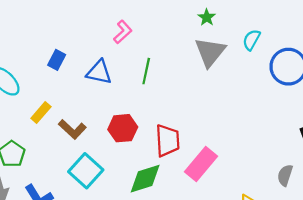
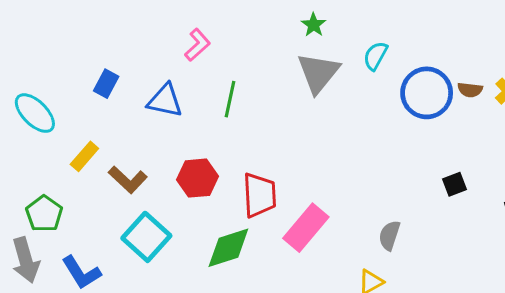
gray semicircle: (285, 175) -> (389, 235), moved

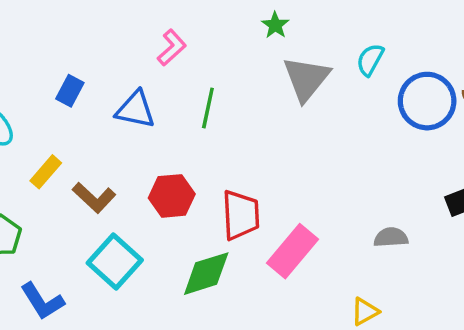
green star: (314, 25) -> (275, 25), moved
gray semicircle: (389, 235) -> (391, 237), moved, turned 68

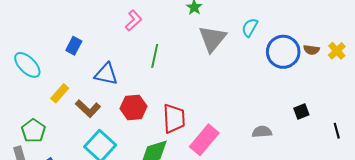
blue triangle: (135, 110) -> (106, 74), moved

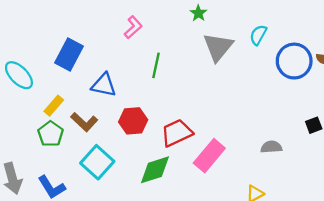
blue rectangle: (74, 46) -> (69, 55), size x1.6
red trapezoid: (174, 119) -> (177, 133), turned -112
green pentagon: (33, 131) -> (50, 134), moved

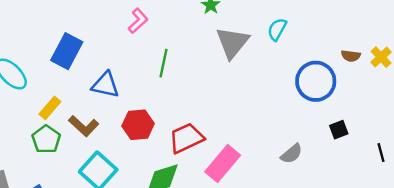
blue circle: (294, 61) -> (316, 81), moved
gray semicircle: (271, 147) -> (292, 154), turned 144

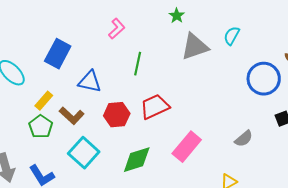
gray triangle: (232, 43) -> (195, 47), turned 32
red trapezoid: (186, 138) -> (155, 107), moved

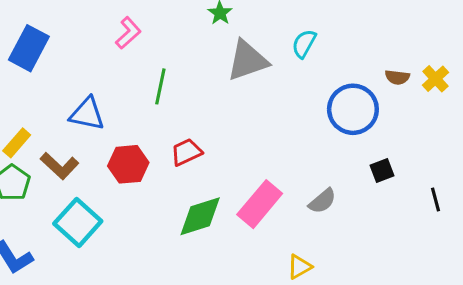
blue rectangle: (58, 54) -> (29, 48), moved
red trapezoid: (155, 107) -> (186, 152), size x0.7
pink rectangle: (187, 147) -> (260, 204), moved
green diamond: (137, 160) -> (200, 216), moved

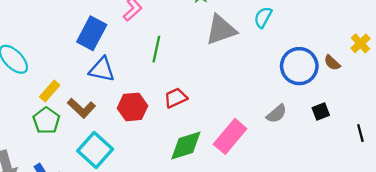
blue rectangle: (29, 48) -> (92, 33), moved
brown semicircle: (397, 77) -> (332, 63), moved, turned 36
gray semicircle: (322, 201) -> (277, 114), moved

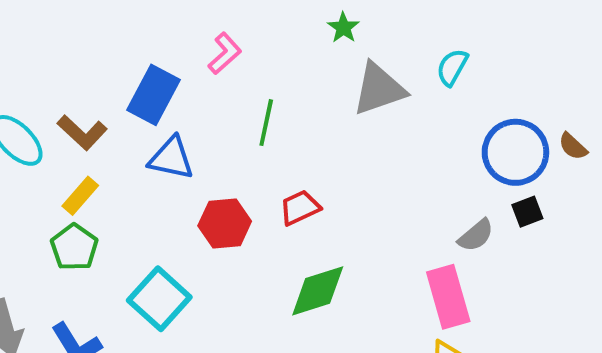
brown L-shape: (81, 108) -> (82, 132), moved
black square: (321, 111) -> (527, 212), moved
pink rectangle: (230, 136) -> (448, 297), moved, turned -56

